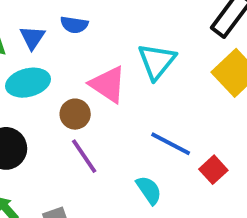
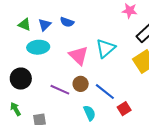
brown circle: (75, 114) -> (81, 84), moved
purple line: (84, 156) -> (60, 90), turned -42

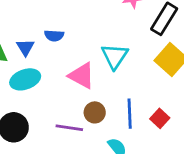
blue line: (105, 92) -> (130, 114), turned 65
red square: (124, 109) -> (160, 118), moved

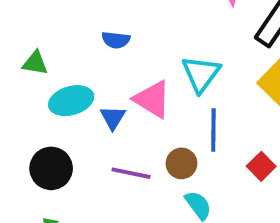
blue triangle: (25, 47) -> (113, 118), moved
brown circle: (95, 112) -> (182, 163), moved
blue line: (130, 114) -> (213, 130), moved

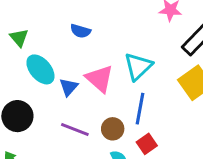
green triangle: (35, 63) -> (19, 38), turned 30
cyan ellipse: (71, 101) -> (40, 69), turned 56
red square: (261, 166) -> (147, 144), moved

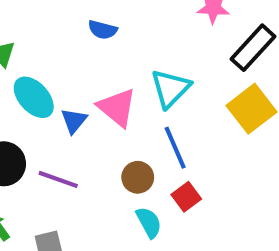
blue semicircle: (80, 31) -> (103, 30), moved
blue line: (140, 109) -> (175, 148), turned -32
purple line: (75, 130) -> (58, 179), moved

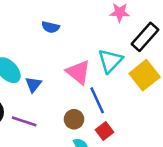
cyan triangle: (170, 88) -> (110, 61), moved
pink triangle: (117, 107) -> (78, 72), moved

